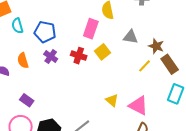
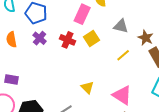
yellow line: (145, 66) -> (123, 55), moved
purple rectangle: (27, 100) -> (11, 80), turned -32
yellow triangle: (112, 100) -> (87, 87), moved

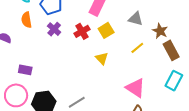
orange semicircle: (11, 40) -> (26, 20), moved
red cross: (67, 40) -> (82, 31), turned 35
yellow triangle: (87, 87) -> (102, 58), moved

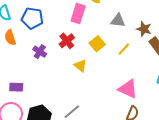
purple cross: (54, 29) -> (40, 52), moved
yellow square: (106, 30) -> (97, 44), moved
yellow triangle: (102, 58) -> (80, 66), moved

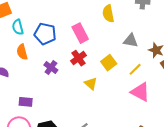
pink rectangle: (78, 14) -> (80, 33), moved, turned -48
pink triangle: (128, 89) -> (140, 92), moved

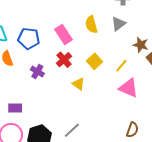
yellow semicircle: (108, 14) -> (91, 25), moved
gray triangle: (131, 40) -> (118, 24), moved, turned -42

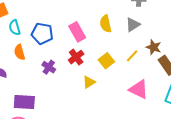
yellow line: (121, 66) -> (132, 56), moved
yellow triangle: (78, 84) -> (89, 82), turned 48
purple rectangle: (15, 108) -> (24, 102), size x1.5

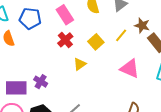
purple cross: (49, 67) -> (41, 82), moved

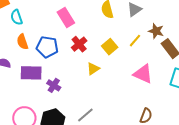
pink rectangle: (65, 15) -> (66, 18), moved
blue pentagon: (30, 18) -> (47, 47), moved
purple rectangle: (16, 88) -> (31, 73), moved

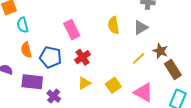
yellow square: (110, 47) -> (113, 85), moved
yellow triangle: (93, 69) -> (84, 83), moved

